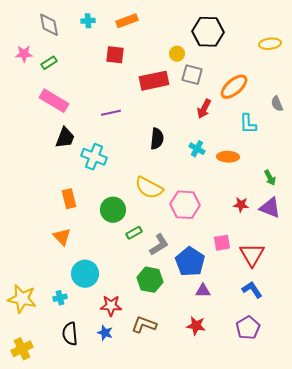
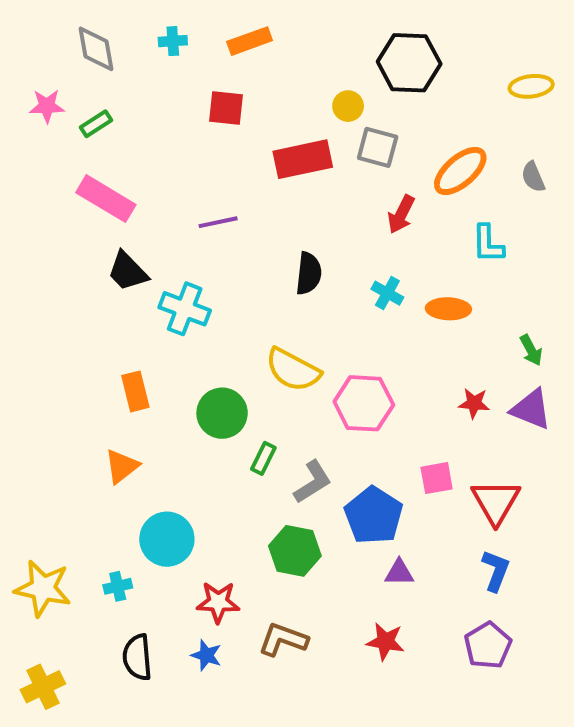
gray semicircle: (277, 104) -> (533, 177), moved
black trapezoid: (65, 138) -> (128, 271), turned 115
green rectangle: (134, 233) -> (263, 458), turned -35
orange triangle: (62, 237) -> (122, 466), turned 36
blue L-shape: (252, 290) -> (496, 571), turned 55

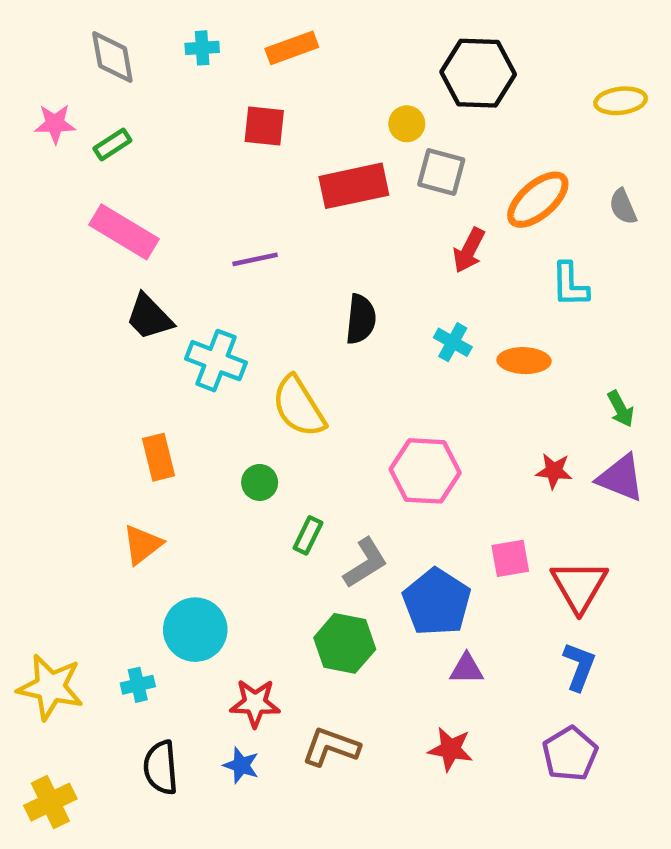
yellow semicircle: (293, 370) -> (299, 407), moved, turned 30
green circle: (222, 413) -> (260, 482), size x0.6

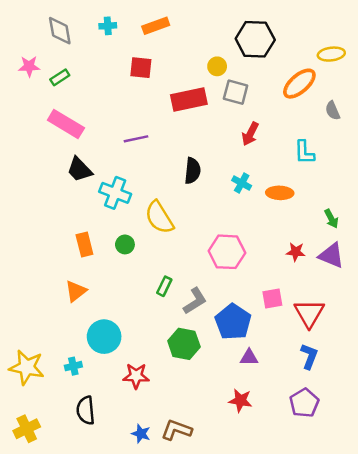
orange ellipse: (538, 200) -> (299, 84), moved
green circle: (260, 482) -> (125, 244), moved
brown L-shape: (331, 747) -> (177, 430), moved
blue star: (241, 765) -> (141, 434), moved

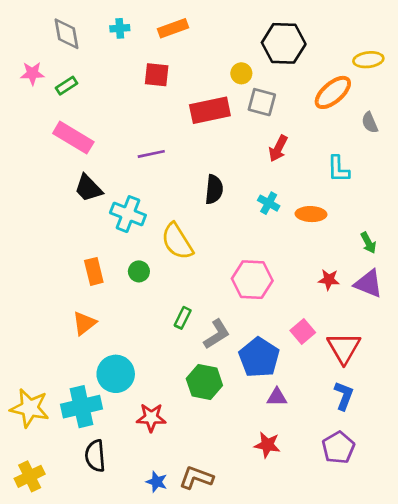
pink square: (272, 299) -> (303, 332), turned -30
cyan cross: (73, 366) -> (82, 407), size x2.0

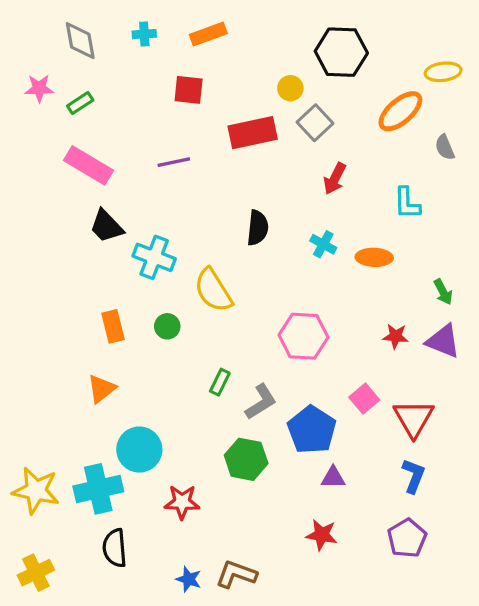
gray square: (262, 102) -> (315, 123), turned 32
purple line: (151, 154) -> (174, 162), moved

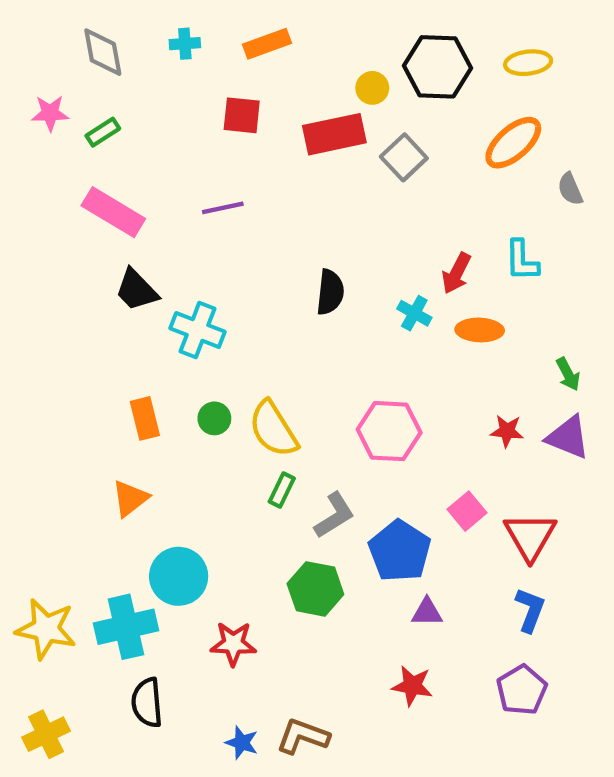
yellow ellipse: (443, 72) -> (528, 63), moved
yellow circle: (290, 88) -> (372, 88), moved
red rectangle: (253, 133) -> (334, 134), moved
red arrow: (335, 179) -> (456, 273), moved
yellow semicircle: (213, 290) -> (273, 429), moved

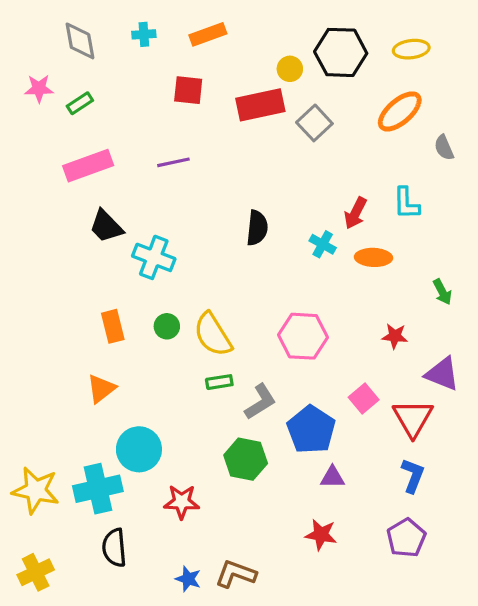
pink rectangle: (113, 212) -> (88, 166), turned -51
purple triangle: (568, 437) -> (442, 374), moved
green rectangle: (282, 490) -> (219, 382), turned 55

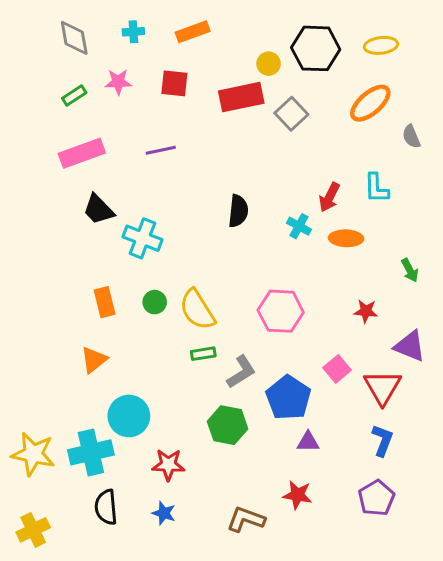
pink star: (39, 89) -> (118, 82), moved
brown L-shape: (236, 574) -> (246, 519), moved
blue star: (188, 579) -> (164, 513), moved

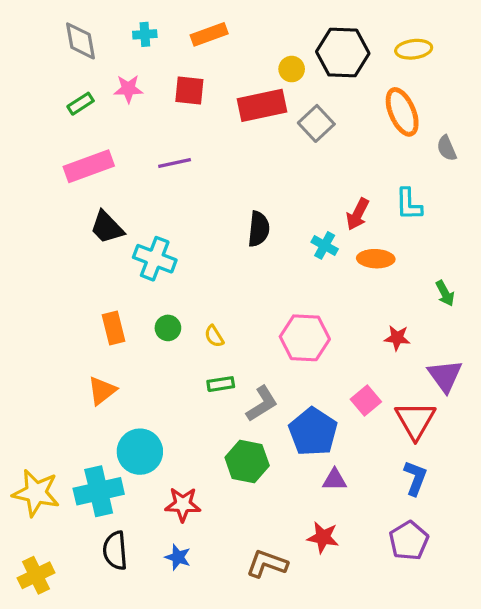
orange ellipse: (370, 103) -> (402, 112), turned -72
yellow semicircle: (197, 310) -> (214, 336), size x0.5
purple triangle: (410, 346) -> (445, 376), turned 32

